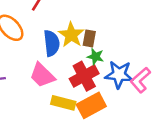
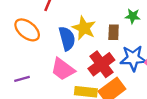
brown rectangle: (89, 38) -> (114, 32), moved
green star: (95, 57) -> (133, 16), moved

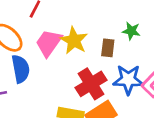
blue semicircle: (67, 39) -> (21, 69), moved
pink trapezoid: (63, 69) -> (49, 43), moved, turned 85

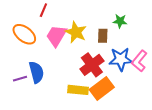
blue semicircle: (21, 69) -> (36, 72), moved

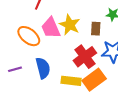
orange ellipse: (24, 34) -> (29, 36), moved
pink trapezoid: (56, 36) -> (51, 28), turned -55
blue semicircle: (36, 72) -> (43, 68), moved

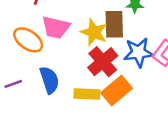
yellow star: (70, 25) -> (94, 32), moved
pink trapezoid: (51, 28) -> (56, 27), turned -50
brown rectangle: (96, 29) -> (114, 24), size x1.5

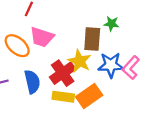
yellow star: (94, 32) -> (80, 61), moved
red cross: (103, 62) -> (63, 73), moved

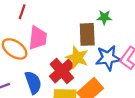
pink trapezoid: (42, 37) -> (38, 38), turned -95

